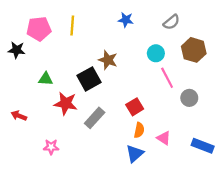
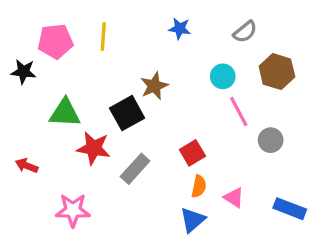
brown star: (108, 60) -> (154, 86), turned 30
green triangle: (46, 79) -> (65, 113), size x1.5
pink star: (51, 147) -> (73, 210), size x1.5

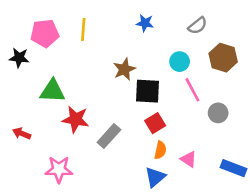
black square: (127, 113) -> (147, 91), moved, turned 32

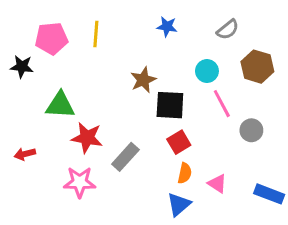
red arrow: (22, 133) -> (25, 154), turned -36
pink star: (59, 169) -> (80, 182), moved

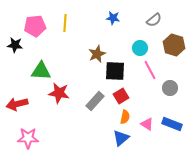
red arrow: (25, 154) -> (17, 104), size x1.5
gray rectangle: (125, 157) -> (95, 101), moved
pink star: (80, 182) -> (28, 138), moved
blue rectangle: (269, 194) -> (172, 124), moved

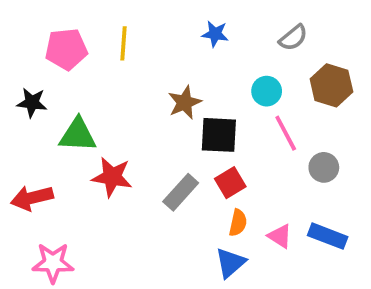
black star: (15, 45) -> (32, 103), moved

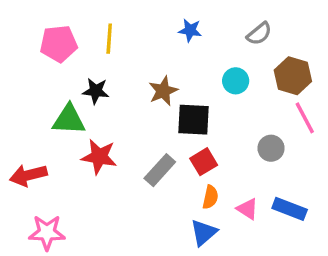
black star: (32, 103) -> (96, 91), moved
pink line: (286, 133) -> (305, 118), moved
gray circle: (324, 167) -> (271, 148), moved

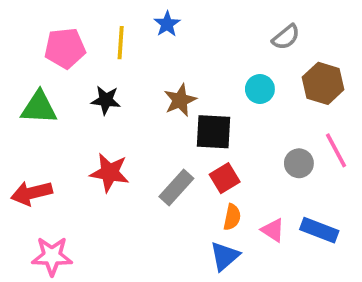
blue star: (190, 30) -> (167, 24), moved, turned 30
pink line: (305, 118) -> (336, 150), moved
green triangle: (69, 120) -> (39, 108), moved

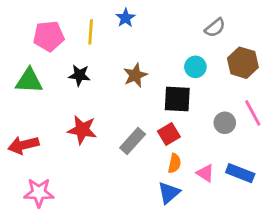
black square: (213, 132) -> (177, 99), moved

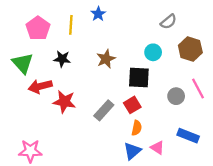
pink pentagon: (49, 36) -> (38, 28), turned -30
green triangle: (29, 81) -> (23, 63), turned 45
red arrow: (23, 145) -> (40, 86), moved
pink triangle: (205, 173) -> (157, 148), moved

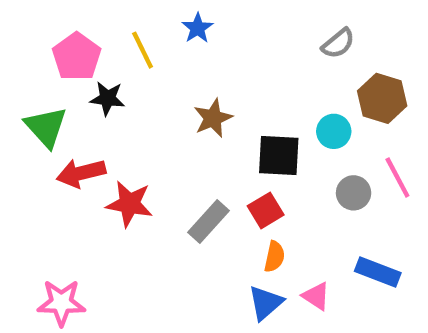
yellow line: (71, 25) -> (143, 50), turned -30
cyan circle: (153, 52) -> (334, 131), moved
black star: (62, 59) -> (107, 98), moved

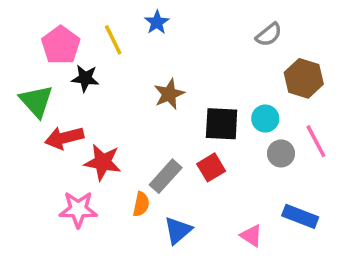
cyan circle: (334, 131) -> (265, 119), moved
orange semicircle: (274, 257) -> (141, 204), moved
pink star: (61, 303) -> (78, 209), moved
blue triangle: (266, 303) -> (178, 230), moved

